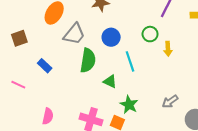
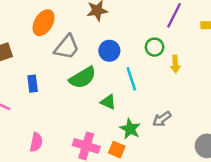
green semicircle: (88, 60) -> (83, 78), turned 50
blue rectangle: (45, 66) -> (33, 84), turned 40
gray arrow: (170, 101) -> (162, 119), moved

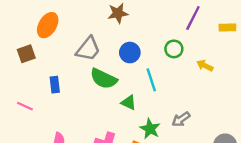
orange ellipse: (44, 23) -> (48, 25), moved
yellow arrow: (175, 64) -> (205, 66), moved, turned 119
green semicircle: (83, 78) -> (104, 79), turned 56

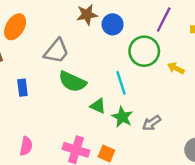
green circle: (174, 49) -> (144, 51), size x1.6
blue circle: (130, 53) -> (113, 24), moved
green star: (150, 129) -> (122, 117), moved

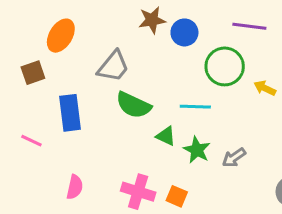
purple line: (164, 19) -> (249, 26), turned 70
cyan line: (121, 83) -> (195, 107), turned -70
blue rectangle: (22, 88) -> (70, 113), size x1.6

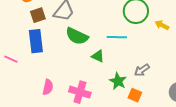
brown square: (33, 73) -> (38, 15), moved
green star: (197, 150) -> (118, 81), moved
pink semicircle: (75, 187) -> (48, 87), moved
orange square: (177, 196) -> (135, 95), moved

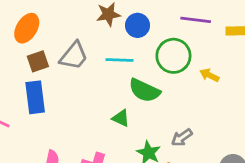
green semicircle: (77, 36) -> (144, 90), moved
cyan line: (117, 37) -> (119, 60), moved

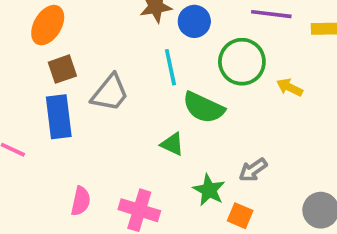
gray trapezoid: (74, 56) -> (110, 93), moved
cyan line: (119, 60) -> (170, 67), turned 76

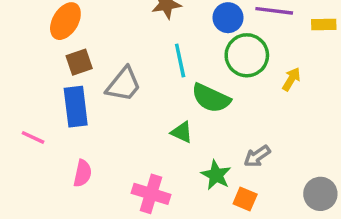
blue circle: (194, 21) -> (228, 18), moved
yellow arrow: (290, 87) -> (291, 79), turned 95
pink semicircle: (81, 201) -> (83, 173), moved

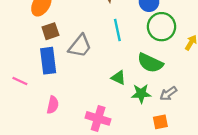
green semicircle: (211, 98) -> (150, 63), moved
green star: (216, 175) -> (141, 94), moved, turned -30
orange square: (245, 199) -> (160, 122), turned -35

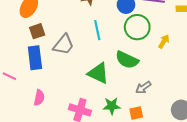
green triangle: (118, 78) -> (98, 73), size x1.6
green star: (141, 94) -> (112, 106), moved

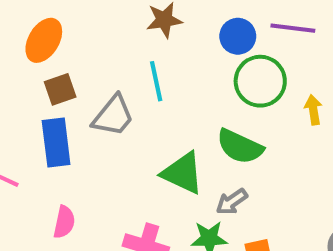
cyan line: (97, 30) -> (156, 81), moved
yellow arrow: (164, 41) -> (313, 110), turned -40
gray arrow: (143, 87) -> (232, 202), moved

